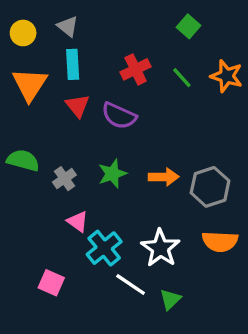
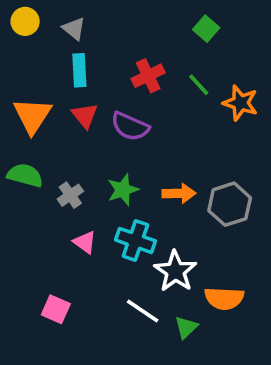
yellow circle: (23, 33) -> (25, 21), moved
orange star: (227, 76) -> (240, 103), moved
orange triangle: (30, 84) -> (32, 116), moved
orange semicircle: (220, 241) -> (224, 298), moved
cyan cross: (104, 248) -> (135, 240), moved, turned -32

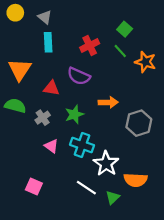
green square: (206, 29) -> (125, 29), moved
red triangle: (85, 116) -> (51, 88), moved, turned -42
orange arrow: (179, 193) -> (108, 102), moved

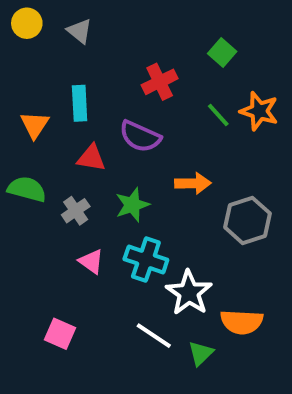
cyan rectangle: (48, 42) -> (80, 103), moved
green line: (120, 51) -> (218, 115), moved
orange triangle: (20, 70) -> (35, 125), size x0.7

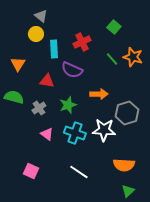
yellow circle: (27, 23) -> (36, 34), moved
cyan rectangle: (80, 103) -> (54, 49), moved
white star: (189, 293) -> (104, 130), moved, turned -30
green triangle: (201, 353) -> (128, 191), moved

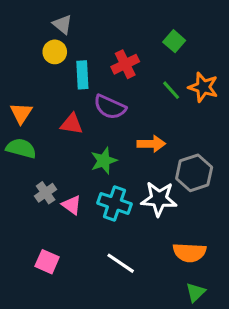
orange triangle: (18, 64) -> (21, 113), moved
gray cross: (39, 108) -> (46, 193), moved

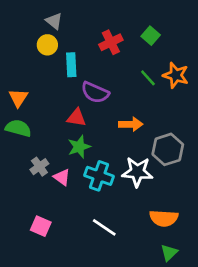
red cross: (125, 64) -> (111, 42), moved
red triangle: (72, 124) -> (76, 118), moved
green star: (104, 161) -> (79, 147), moved

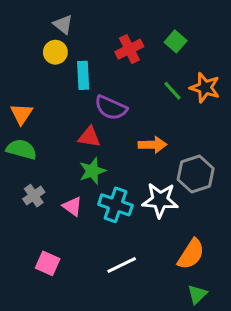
gray cross: (39, 167) -> (34, 196), moved
orange semicircle: (164, 218) -> (191, 254), turned -60
white line: (104, 227) -> (122, 265), turned -60

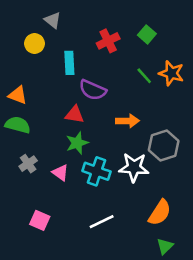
yellow circle: (55, 52) -> (35, 44), moved
orange triangle: (21, 114) -> (18, 95), turned -42

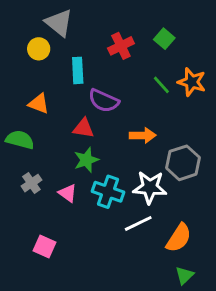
gray triangle: (53, 20) -> (59, 23), size x1.5
orange triangle: (18, 95) -> (39, 104), moved
white line: (102, 222) -> (138, 223), moved

